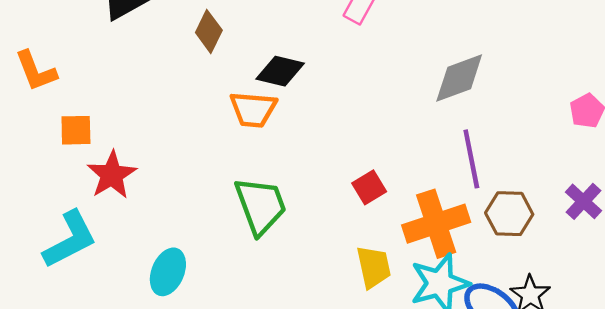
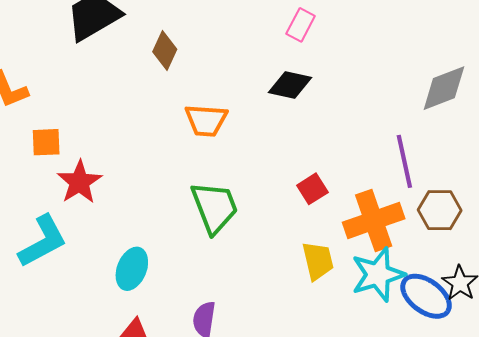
black diamond: (280, 71) -> (290, 85), moved
gray diamond: (459, 78) -> (444, 88), moved

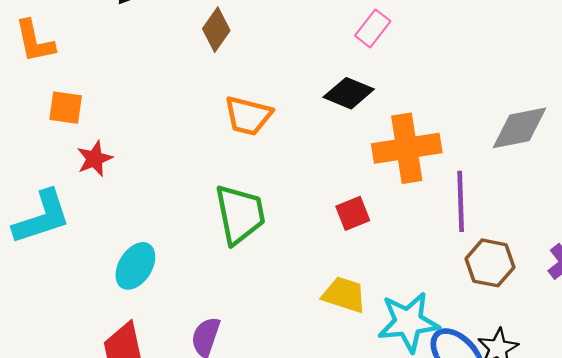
red star: (79, 182) -> (95, 159), size x0.7
orange cross: (374, 220) -> (407, 148), moved
yellow trapezoid: (318, 261) -> (344, 295), turned -69

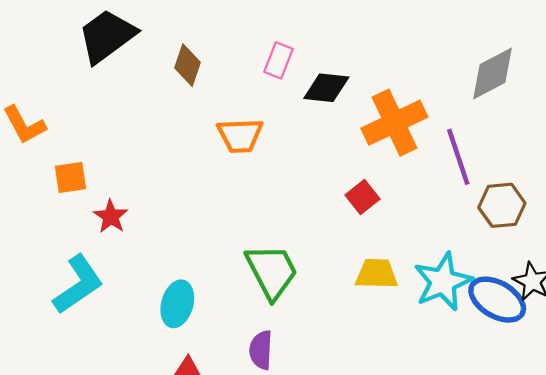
pink rectangle: (373, 28) -> (279, 60), moved
green trapezoid: (240, 214) -> (272, 271), moved

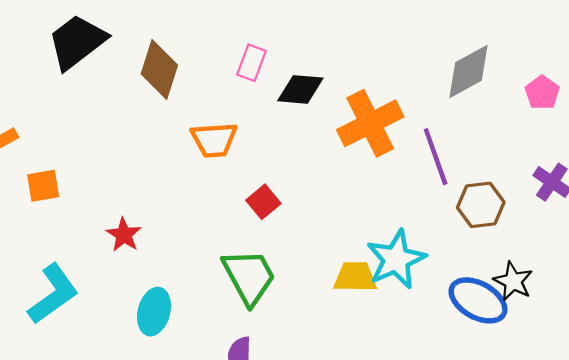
brown diamond: (188, 65) -> (159, 70), size x1.4
red square: (363, 197) -> (263, 202), moved
red star: (111, 216) -> (124, 235), moved
cyan star: (443, 282) -> (396, 259), moved

